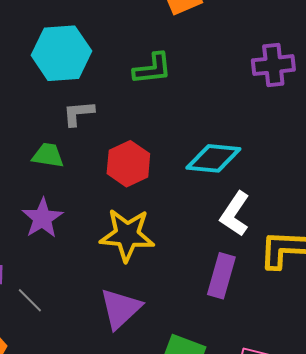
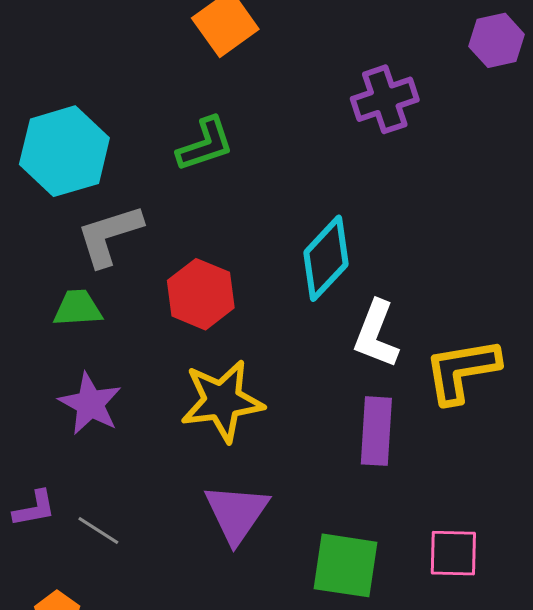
gray L-shape: (78, 113) -> (109, 235), size x1.4
cyan diamond: (213, 158) -> (326, 258), turned -40

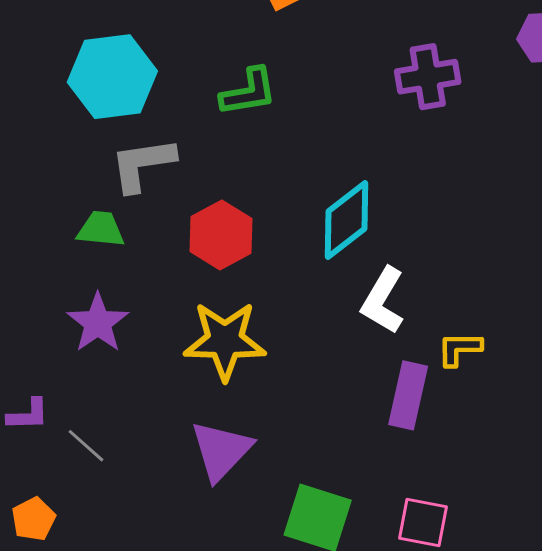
yellow L-shape: (462, 371) -> (459, 349), size x0.6
purple rectangle: (376, 431) -> (408, 395), moved

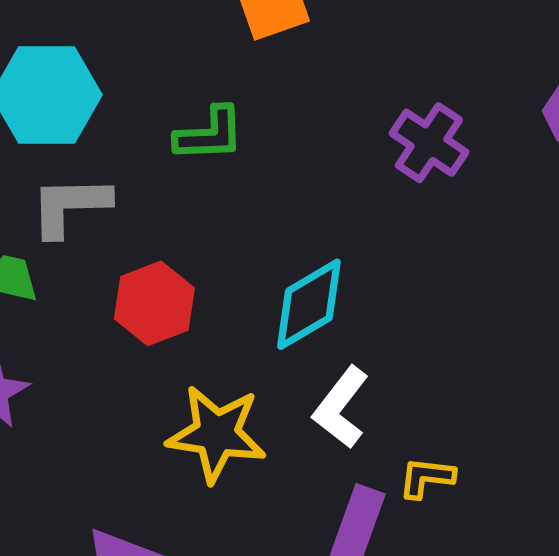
purple cross: (428, 77) -> (429, 143), turned 36
yellow star: (225, 341) -> (217, 434), moved

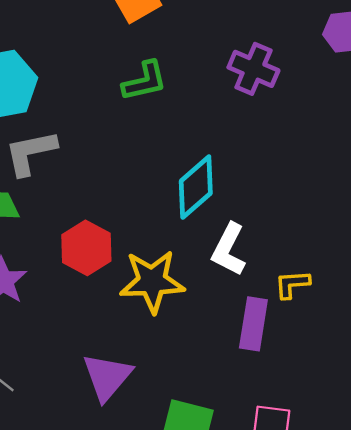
green L-shape: (209, 134) -> (145, 81), moved
red hexagon: (154, 303) -> (86, 248), moved

